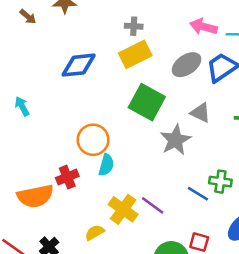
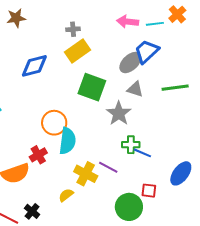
gray ellipse: (187, 65) -> (130, 63), moved
cyan semicircle: (106, 165) -> (67, 141), size x1.5
green cross: (220, 182) -> (131, 145), moved

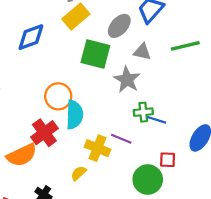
gray ellipse: (130, 63) -> (119, 26), moved
red cross: (38, 155) -> (44, 133), size x1.4

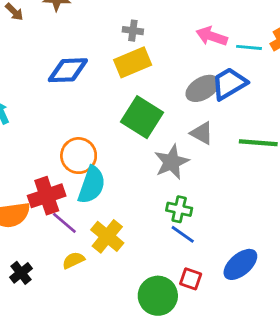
gray ellipse: (119, 26) -> (203, 88), moved
blue line: (157, 120) -> (183, 234), moved
purple line: (121, 139) -> (64, 223), moved

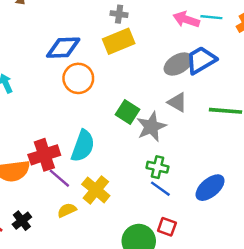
cyan line: (249, 47) -> (211, 17), moved
green square: (142, 117) -> (128, 112), moved, size x0.7
orange circle: (79, 156) -> (78, 78), moved
blue ellipse: (240, 264) -> (210, 188), moved

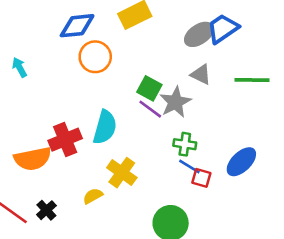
purple line: (59, 178) -> (150, 109), moved
red square: (167, 227) -> (201, 178), moved

